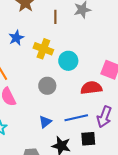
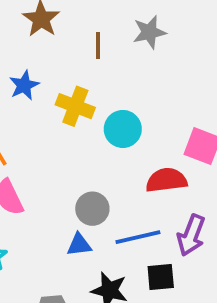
gray circle: (47, 86) -> (92, 209), moved
blue triangle: (45, 122) -> (79, 245), turned 32

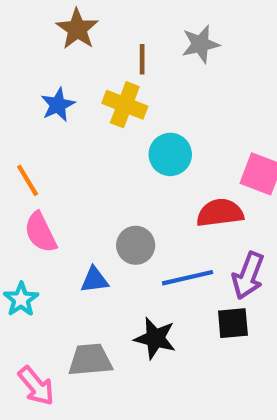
yellow cross: (75, 106) -> (125, 105), moved
blue triangle: (79, 245) -> (95, 280), moved
black square: (161, 277) -> (233, 323), moved

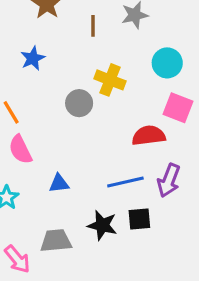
yellow cross: (125, 105) -> (110, 80), moved
cyan circle: (170, 154) -> (167, 63), moved
gray circle: (136, 245) -> (79, 103), moved
black square: (233, 323) -> (139, 219), moved

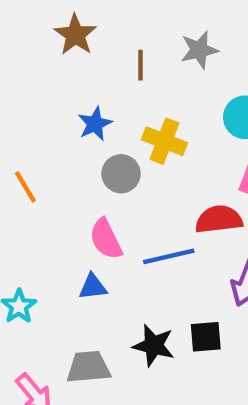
blue star: (33, 58) -> (95, 124), moved
pink semicircle: (20, 149) -> (106, 239), moved
blue line: (125, 182) -> (169, 256), moved

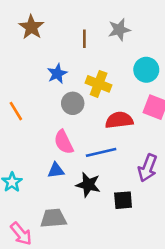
brown star: (75, 35) -> (31, 27), moved
red semicircle: (219, 219) -> (119, 120), moved
black star: (154, 345) -> (88, 185), moved

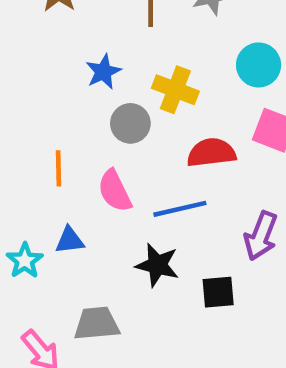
orange line: (16, 111) -> (58, 168), moved, turned 30
blue triangle: (56, 170) -> (70, 240), moved

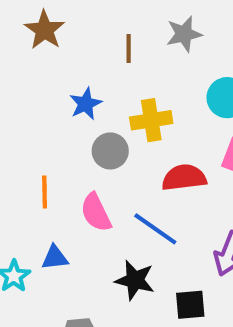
yellow cross: (175, 90) -> (151, 120), turned -30
blue line: (180, 209) -> (155, 229), turned 48

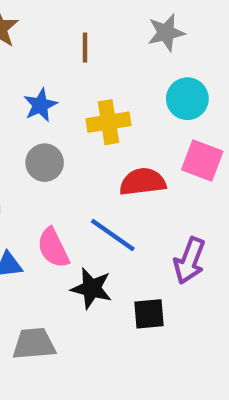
gray star: (184, 34) -> (166, 33), moved
gray circle: (110, 151) -> (45, 163), moved
pink semicircle: (96, 212) -> (53, 248), moved

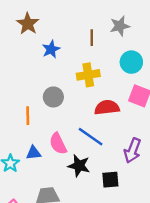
brown line: (85, 48) -> (92, 38), moved
blue star: (40, 105) -> (51, 49), moved

